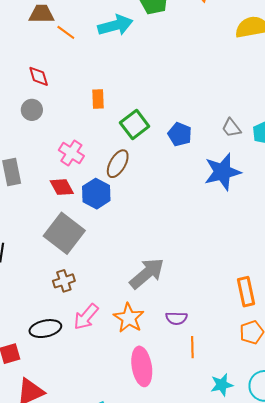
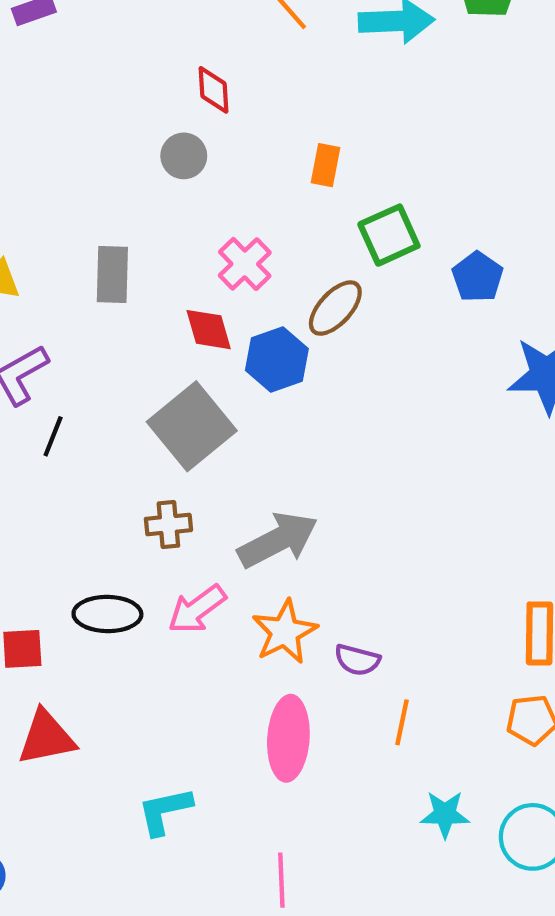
gray arrow: (147, 273) -> (278, 540), moved
purple semicircle: (176, 318) -> (357, 660), moved

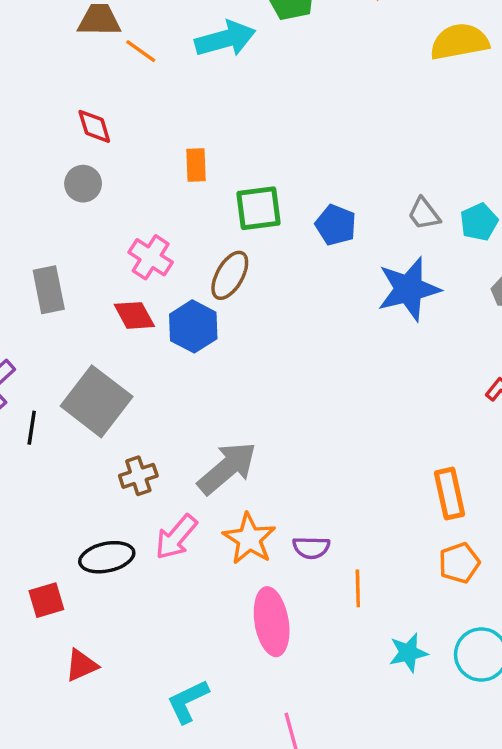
green square: (389, 235) -> (259, 208), turned 30
gray square: (192, 426) -> (97, 401), moved
red triangle: (46, 737) -> (81, 665), size x0.7

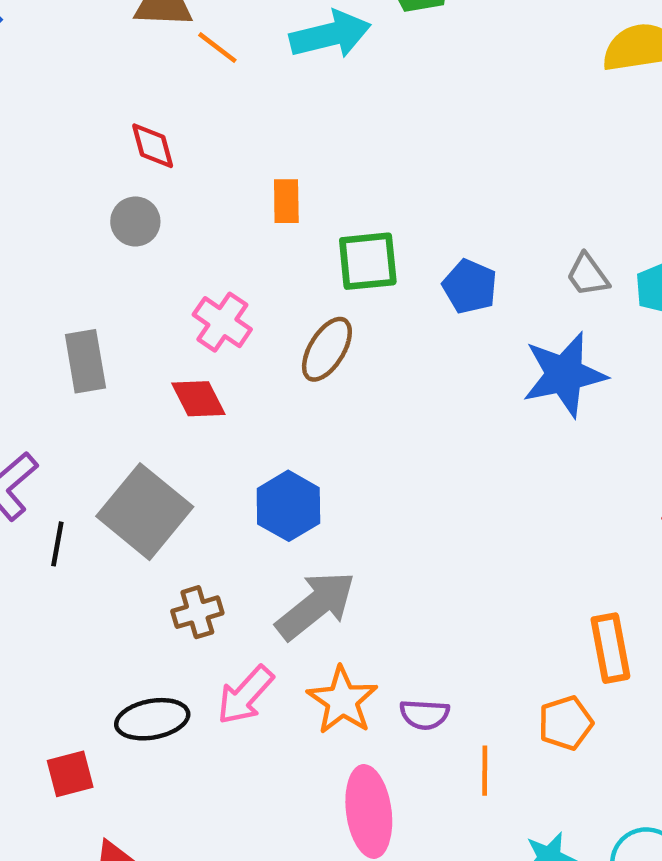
blue hexagon: (193, 326) -> (288, 506), moved
orange pentagon: (459, 563) -> (566, 723), moved

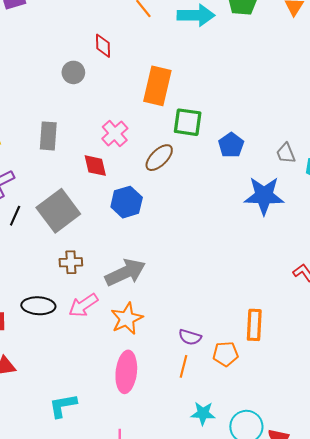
orange rectangle: (286, 201) -> (157, 86), size x1.8
gray circle: (135, 221) -> (73, 72), moved
blue hexagon: (288, 506) -> (127, 202), moved
purple semicircle: (424, 715) -> (190, 337), moved

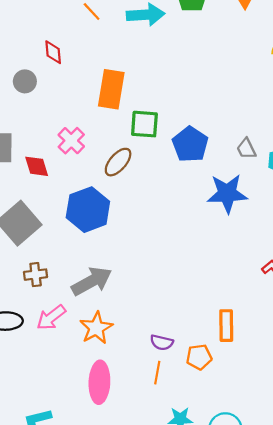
blue pentagon: (231, 145) -> (190, 144), size x1.4
red diamond: (95, 166) -> (37, 166), moved
blue hexagon: (127, 202) -> (88, 210), size x1.4

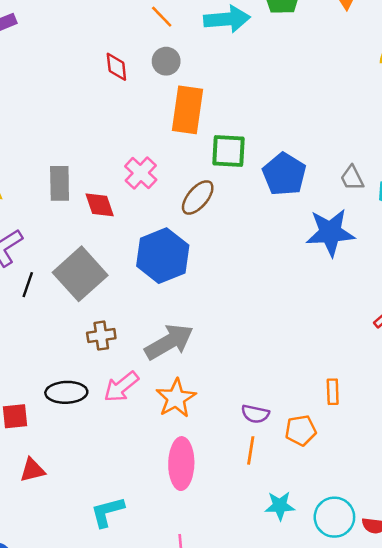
gray circle: (25, 81) -> (166, 61), moved
orange rectangle: (226, 326) -> (333, 392), size x0.7

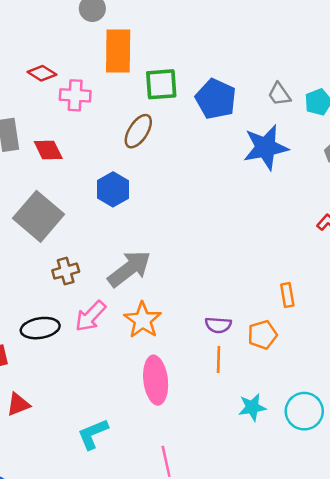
red diamond: (116, 67) -> (42, 73), moved, turned -44
pink cross: (141, 173) -> (75, 95), moved, turned -32
blue hexagon: (163, 256) -> (113, 189), size x0.7

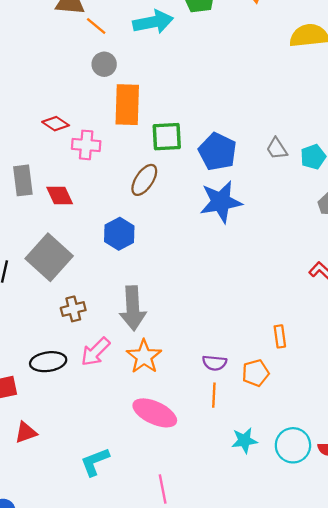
blue star: (266, 147) -> (221, 202), moved
gray arrow: (129, 269) -> (133, 308), turned 123
pink ellipse: (156, 380) -> (155, 413), turned -60

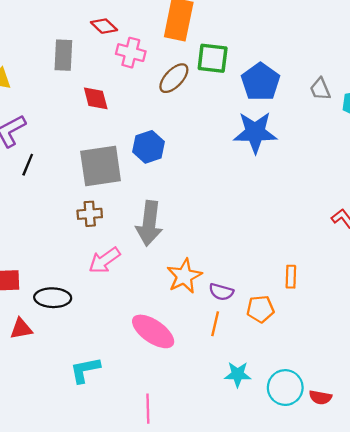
gray rectangle: (23, 180) -> (63, 55), moved
brown ellipse: (144, 180) -> (174, 78), moved
gray square: (49, 257) -> (101, 166), moved, turned 30
orange star: (144, 357) -> (184, 276), moved
black ellipse: (48, 362) -> (53, 298), moved

